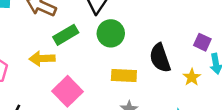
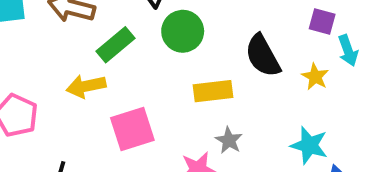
pink square: (68, 91) -> (132, 129), turned 36

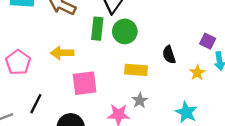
green rectangle: (116, 45) -> (97, 29), moved, turned -55
black semicircle: (263, 56) -> (169, 55), size x0.7

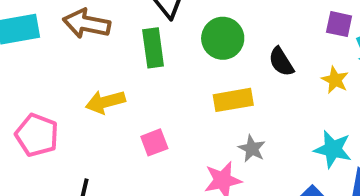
green circle: (125, 31) -> (223, 38), moved
pink square: (85, 83) -> (154, 142), size x0.6

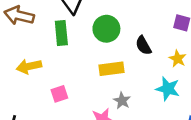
cyan star: (333, 149) -> (168, 89), moved

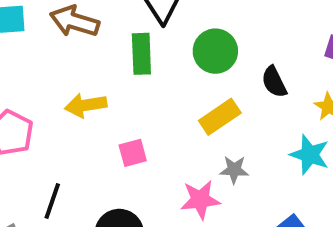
yellow rectangle: (111, 69) -> (220, 117), turned -30
gray star: (122, 101) -> (234, 170), turned -30

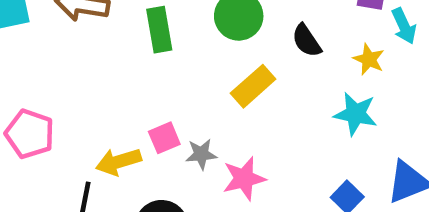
yellow arrow: (86, 105) -> (118, 162), moved
gray star: (234, 170) -> (201, 154), moved

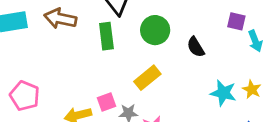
yellow star: (369, 59) -> (252, 89), moved
yellow rectangle: (253, 86) -> (147, 78), moved

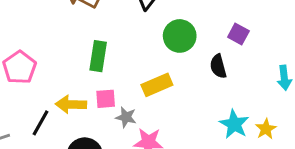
purple square: (236, 21) -> (238, 34), moved
green rectangle: (106, 36) -> (98, 56), moved

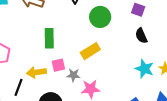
black semicircle: (218, 66) -> (141, 36), moved

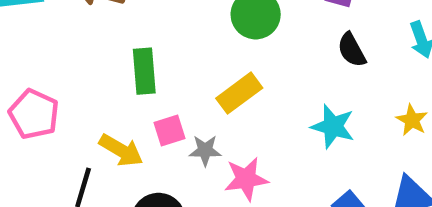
cyan star: (144, 69) -> (333, 126), moved
yellow arrow: (36, 72) -> (121, 150), turned -138

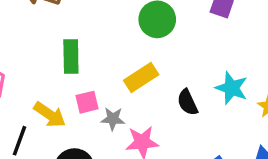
black semicircle: (352, 50) -> (187, 102), moved
cyan star: (333, 126) -> (232, 88), moved

